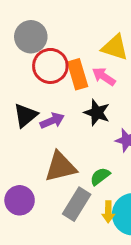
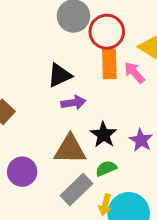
red circle: (50, 66) -> (107, 32), moved
black star: (97, 113) -> (104, 135), moved
black triangle: (25, 115) -> (60, 75), moved

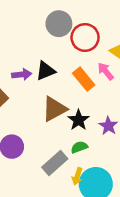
orange rectangle: (109, 64) -> (84, 79), moved, turned -40
purple arrow: (73, 103) -> (22, 74), moved
brown triangle: (70, 149) -> (54, 109), moved, turned -32

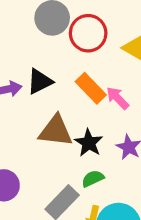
pink arrow: (106, 71) -> (118, 98), moved
brown triangle: (54, 109) -> (56, 131), turned 40

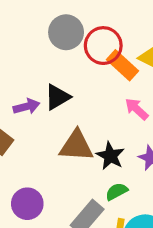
orange rectangle: (91, 88) -> (122, 65), moved

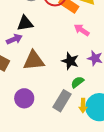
black triangle: (57, 97) -> (25, 23), moved, turned 30
brown triangle: (76, 146) -> (34, 60), moved

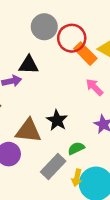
brown triangle: (34, 60) -> (28, 131), moved
black star: (70, 61) -> (57, 120), moved

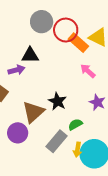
brown triangle: (28, 131) -> (33, 112), turned -45

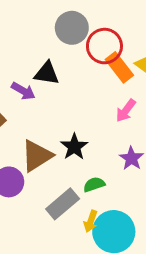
purple arrow: (16, 70) -> (23, 91), turned 35
pink arrow: (88, 71) -> (126, 111), turned -105

